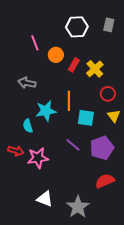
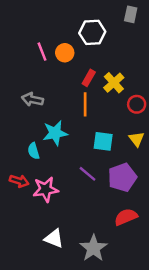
gray rectangle: (109, 25) -> (131, 14), moved
orange circle: (56, 55) -> (65, 53), moved
red circle: (108, 94) -> (137, 104), moved
orange line: (69, 101) -> (85, 104), moved

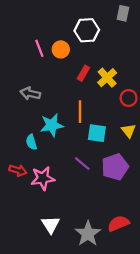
orange line: (85, 104) -> (80, 112), moved
red semicircle: (126, 217) -> (118, 223), moved
white triangle: (54, 239) -> (51, 225), turned 36

